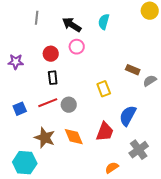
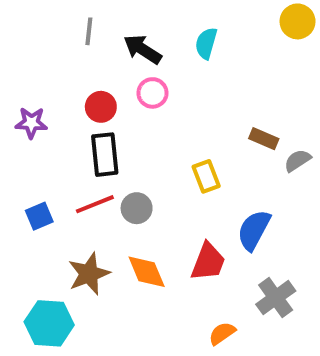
gray line: (37, 18) -> (89, 31), moved
black rectangle: (53, 78) -> (105, 155), size x1.5
brown star: (45, 138) -> (89, 274), turned 30

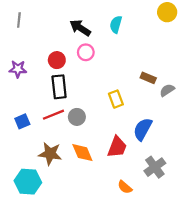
gray line: (89, 31) -> (19, 20), moved
brown star: (89, 274) -> (50, 154), turned 30
orange semicircle: (222, 333) -> (125, 187), turned -104

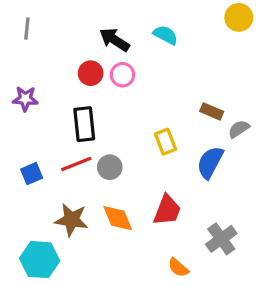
cyan semicircle: (116, 24) -> (165, 35), turned 102
red circle: (57, 60) -> (91, 73), moved
blue semicircle: (143, 129) -> (210, 162), moved

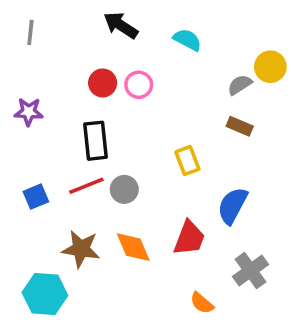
yellow circle: (239, 17) -> (270, 67), moved
black arrow: (115, 40) -> (121, 25), moved
gray semicircle: (239, 129) -> (240, 85), moved
blue semicircle: (210, 162) -> (232, 206), moved

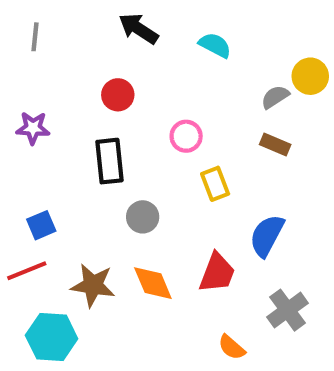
pink circle: (139, 85) -> (186, 136), moved
red line: (86, 186) -> (27, 271), moved

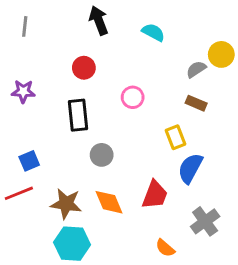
black arrow: (138, 29) -> (99, 20), turned 36
yellow rectangle: (215, 184) -> (175, 137), moved
cyan hexagon: (52, 337) -> (72, 244), moved

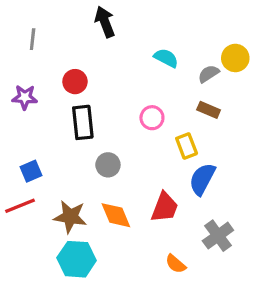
gray line: (25, 26) -> (33, 39), moved
cyan semicircle: (153, 32) -> (166, 58), moved
red circle: (84, 68) -> (75, 82), moved
pink circle: (133, 97) -> (152, 118), moved

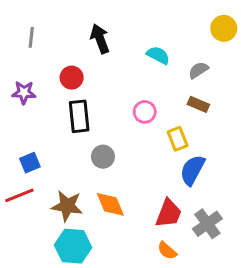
black arrow: (105, 22) -> (100, 39), moved
yellow circle: (235, 58) -> (224, 28), moved
red trapezoid: (165, 207) -> (169, 213), moved

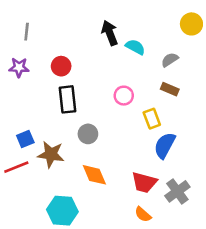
black arrow: (100, 39) -> (110, 33), moved
purple star: (24, 92) -> (19, 67), moved
brown star: (67, 206) -> (51, 154), moved
red trapezoid: (169, 213) -> (144, 182), turned 84

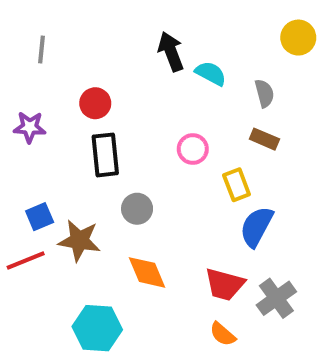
gray semicircle: (170, 60) -> (264, 93), turned 108
purple star: (19, 67) -> (30, 127), moved

